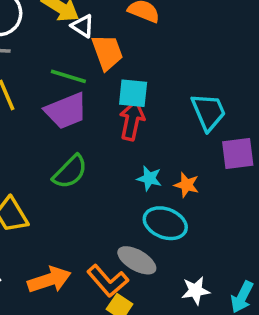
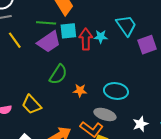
cyan square: (133, 93) -> (68, 31), moved
cyan star: (149, 178) -> (101, 37), moved
orange star: (187, 185) -> (80, 91), moved

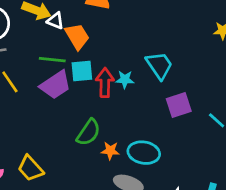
purple square: (147, 45) -> (179, 105), moved
green semicircle: (58, 74) -> (89, 132), moved
orange star: (80, 91) -> (110, 151), moved

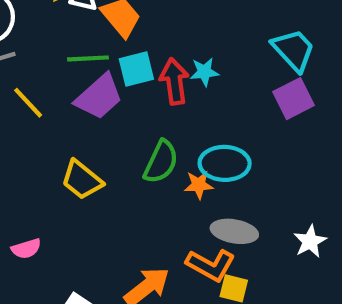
cyan trapezoid: (159, 65) -> (293, 50), moved
cyan ellipse: (144, 153) -> (225, 163), moved
yellow trapezoid: (30, 168) -> (82, 180), moved

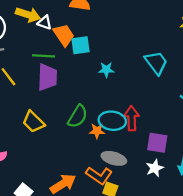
cyan square: (136, 69) -> (81, 45), moved
red arrow: (174, 81) -> (132, 118), moved
purple trapezoid: (99, 97) -> (47, 77), turned -52
purple square: (293, 99) -> (157, 143), moved, turned 30

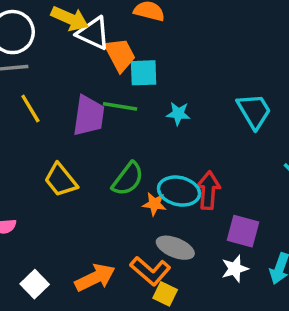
white triangle: (45, 23) -> (93, 33), size x1.5
green line: (44, 56) -> (120, 106), moved

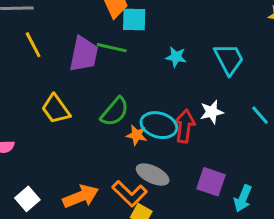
cyan star: (178, 114) -> (176, 57), moved
purple square: (243, 231) -> (211, 182), moved
white star: (235, 269) -> (212, 112), moved

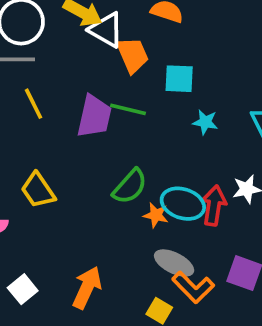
cyan square: (134, 20) -> (179, 79), moved
yellow trapezoid: (56, 109) -> (38, 190), moved
orange L-shape: (129, 194) -> (193, 287), moved
orange arrow: (81, 196) -> (87, 288), turned -44

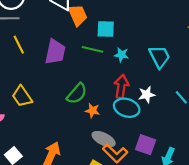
green line: (128, 109) -> (93, 49), moved
cyan ellipse: (183, 204) -> (127, 108), moved
red arrow: (214, 205) -> (121, 86), moved

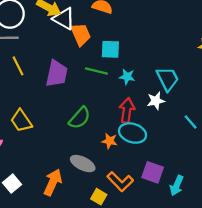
white star: (147, 95) -> (156, 101), moved
orange star: (92, 111) -> (110, 141), moved
gray ellipse: (104, 139) -> (83, 164), moved

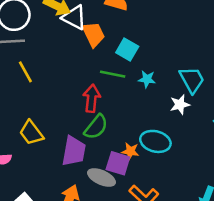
cyan square: (110, 49) -> (127, 49), turned 30
purple trapezoid: (57, 74) -> (74, 151), moved
red arrow: (127, 110) -> (92, 98), moved
purple square: (153, 172) -> (118, 163), moved

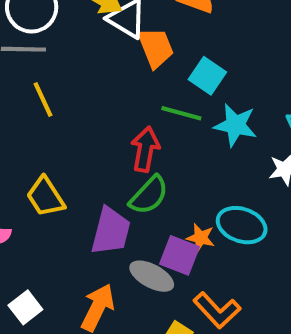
cyan star: (147, 79) -> (235, 125), size x1.5

